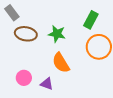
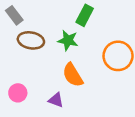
green rectangle: (91, 20) -> (85, 15), moved
pink circle: (24, 78) -> (18, 93), moved

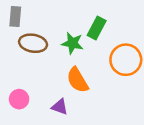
gray rectangle: (14, 15) -> (15, 17), turned 42
green rectangle: (85, 15) -> (97, 28), moved

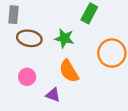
green rectangle: (97, 28) -> (89, 13), moved
pink circle: (19, 99) -> (27, 77), moved

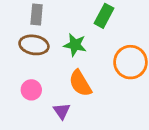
gray rectangle: (13, 15) -> (37, 15), moved
purple triangle: (53, 95) -> (62, 111), turned 35

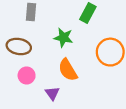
brown ellipse: (34, 45) -> (19, 46), moved

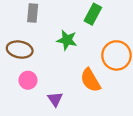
orange semicircle: (68, 70) -> (91, 80), moved

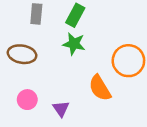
green rectangle: (93, 14) -> (75, 15), moved
pink circle: (28, 80) -> (27, 100), moved

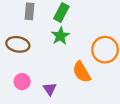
green star: (74, 44) -> (60, 36), turned 30

